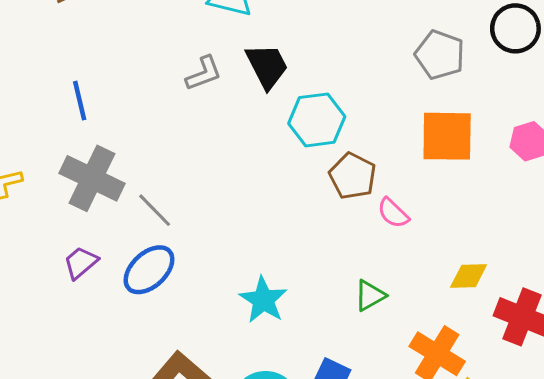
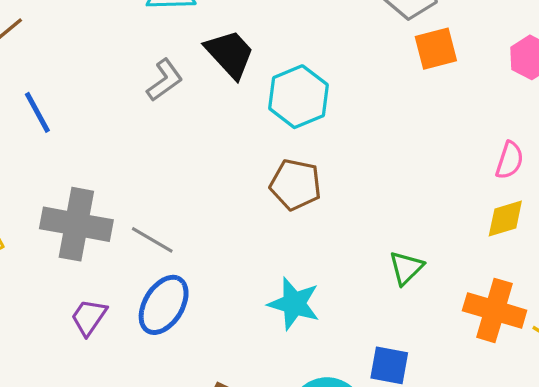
blue line: (80, 101) -> (37, 112), moved
orange square: (447, 136) -> (436, 49), moved, size x0.7
brown pentagon: (353, 176) -> (296, 185), moved
pink semicircle: (393, 213) -> (510, 160), moved, turned -100

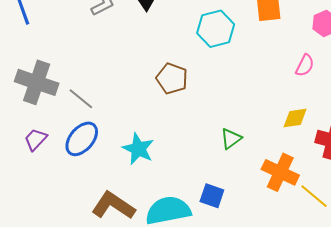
cyan hexagon: (298, 97) -> (216, 29), moved
pink semicircle: (510, 160) -> (305, 65), moved
cyan star: (294, 304) -> (138, 149), moved

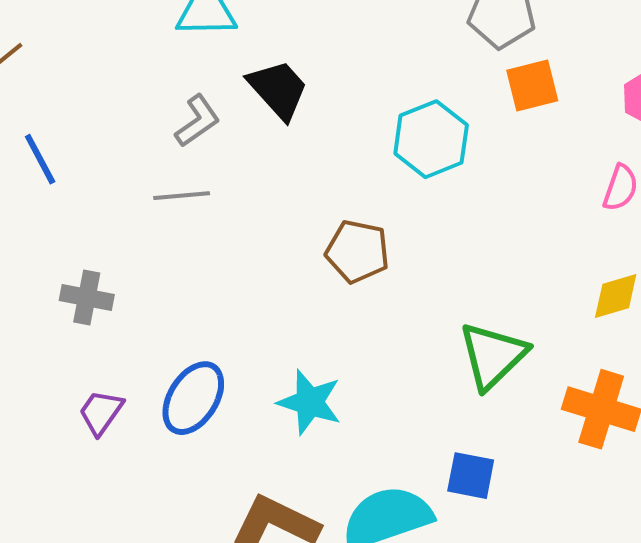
gray cross: (37, 82) -> (87, 298), size x0.6
gray line: (81, 99) -> (182, 196), moved, turned -36
green triangle: (231, 139) -> (493, 356), size x1.6

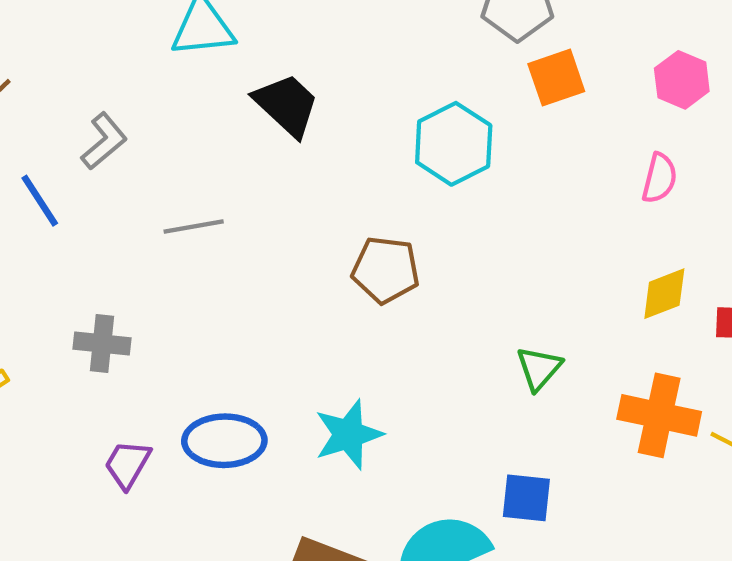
gray L-shape: (198, 121) -> (104, 141), moved
green triangle: (493, 356) -> (539, 368), size x0.6
blue ellipse: (193, 398) -> (224, 441), turned 62
cyan star: (310, 402) -> (348, 434), turned -30

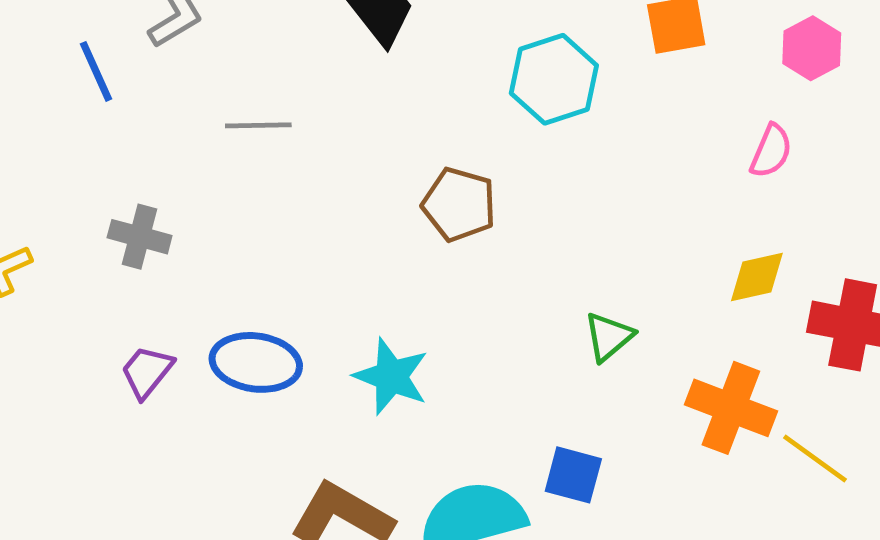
cyan star: (348, 434) -> (391, 376), turned 30

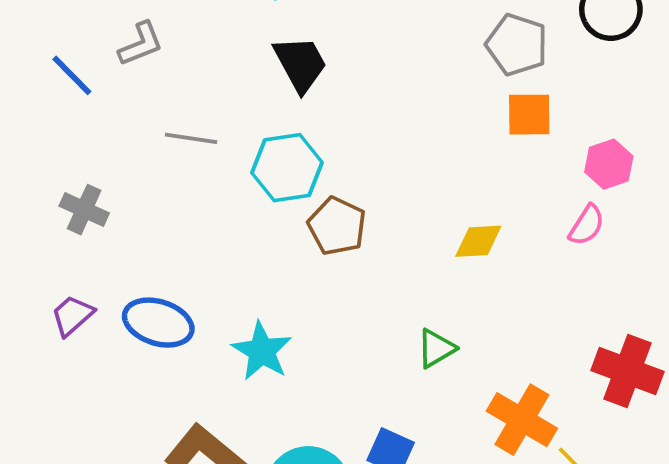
pink hexagon: (812, 48) -> (609, 164), moved
blue line: (96, 71) -> (72, 75), turned -30
cyan hexagon: (554, 79) -> (287, 168), moved
yellow diamond: (757, 277) -> (478, 241), moved

